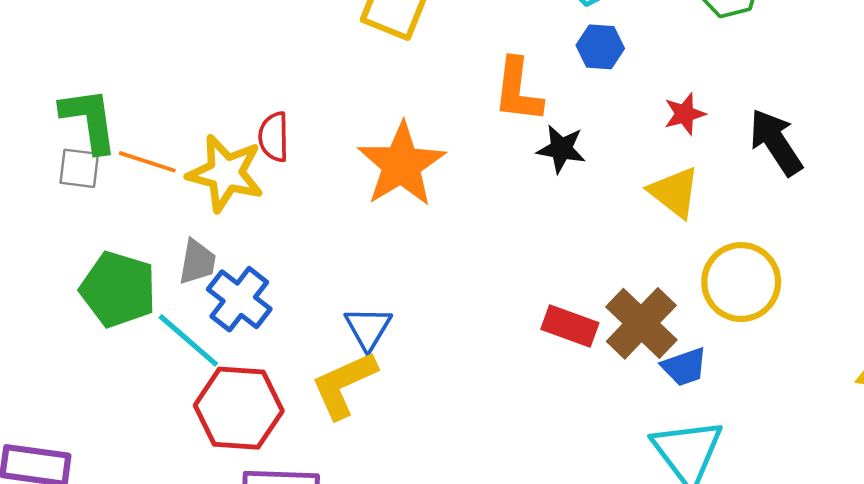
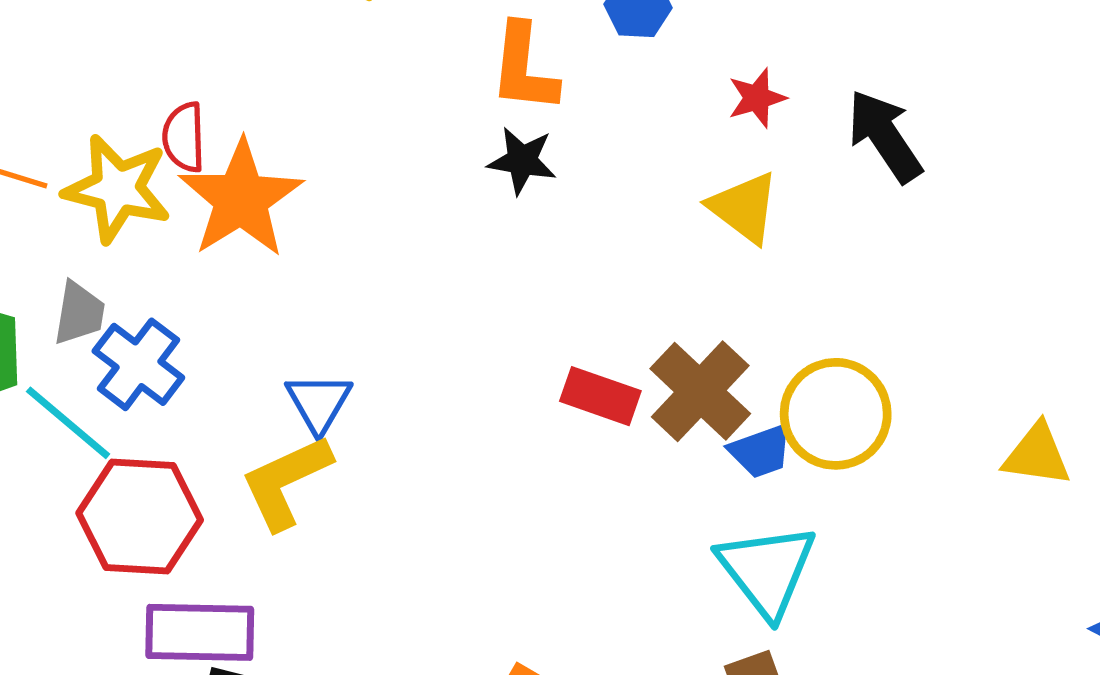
black star: (561, 149) -> (522, 161), moved
orange star: (401, 165) -> (241, 199), moved
yellow circle: (741, 282) -> (836, 414), moved

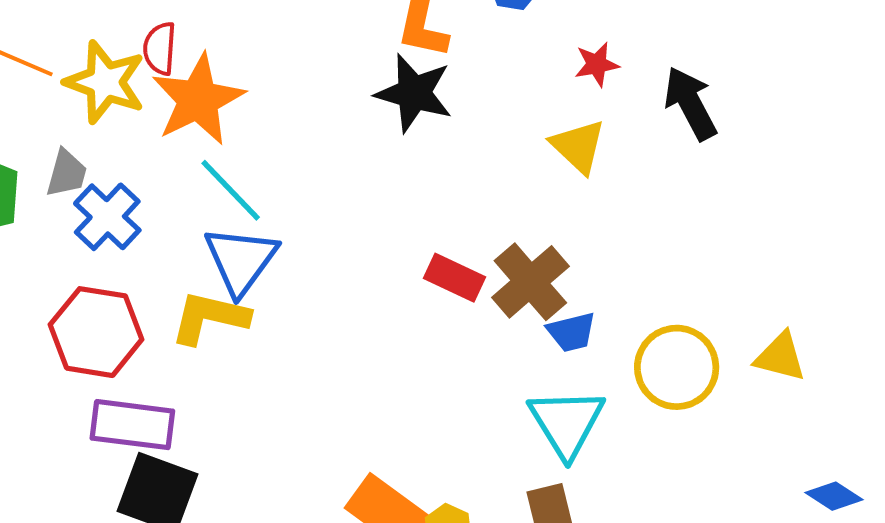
black star: (522, 161) -> (414, 93), size x1.5
blue triangle: (319, 403) -> (241, 260), size x1.5
yellow circle: (836, 414) -> (677, 367), moved
cyan line: (68, 423) -> (231, 190), moved
yellow L-shape: (286, 482) -> (210, 318), turned 32

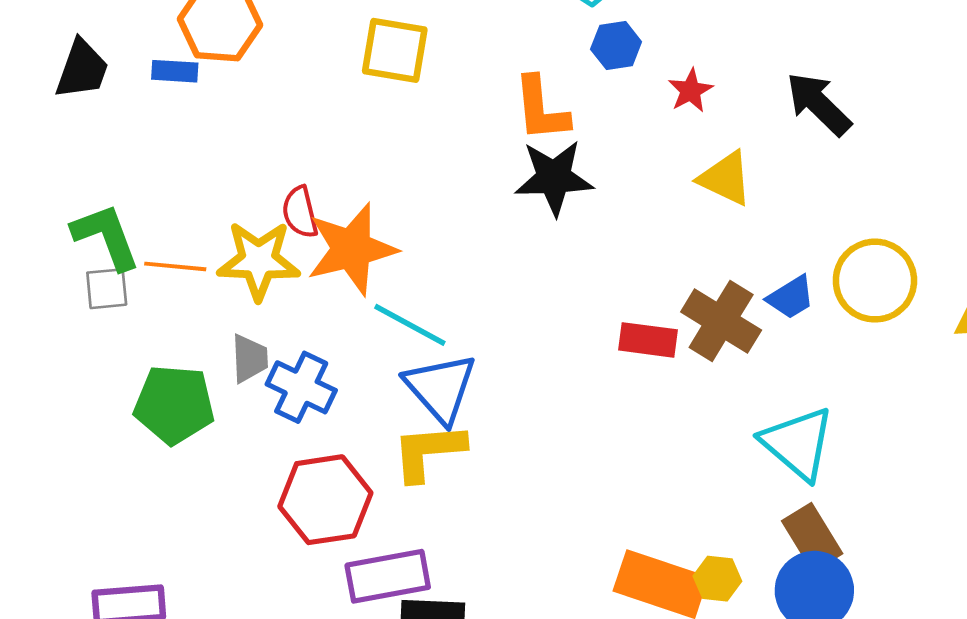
red star: (597, 64) -> (691, 91), moved
orange star: (198, 100) -> (352, 249), turned 30
blue trapezoid: (572, 332) -> (791, 297), moved
yellow circle: (677, 367) -> (875, 281), moved

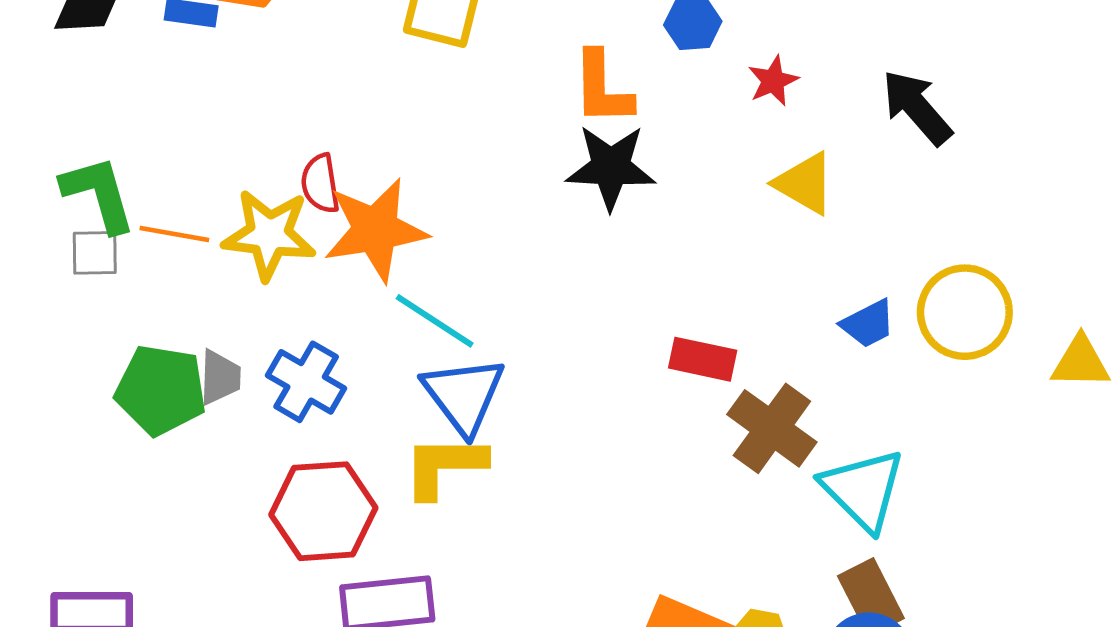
brown cross: (721, 321) -> (772, 428), moved
gray trapezoid: (250, 358) -> (220, 377), moved

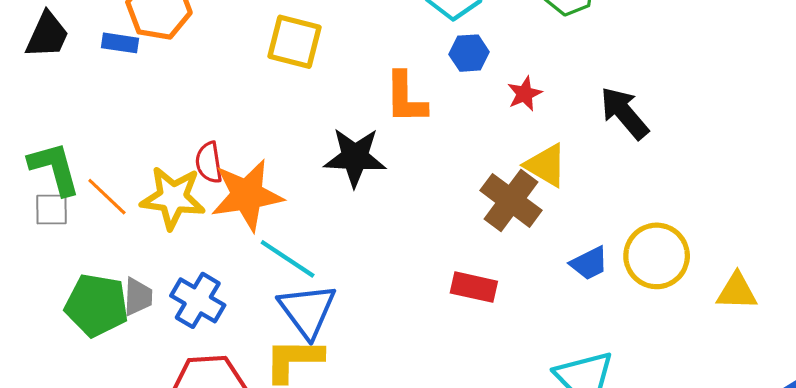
black star: (611, 167) -> (355, 157), moved
orange line: (174, 234) -> (107, 197), turned 33
brown cross: (772, 428) -> (511, 200), moved

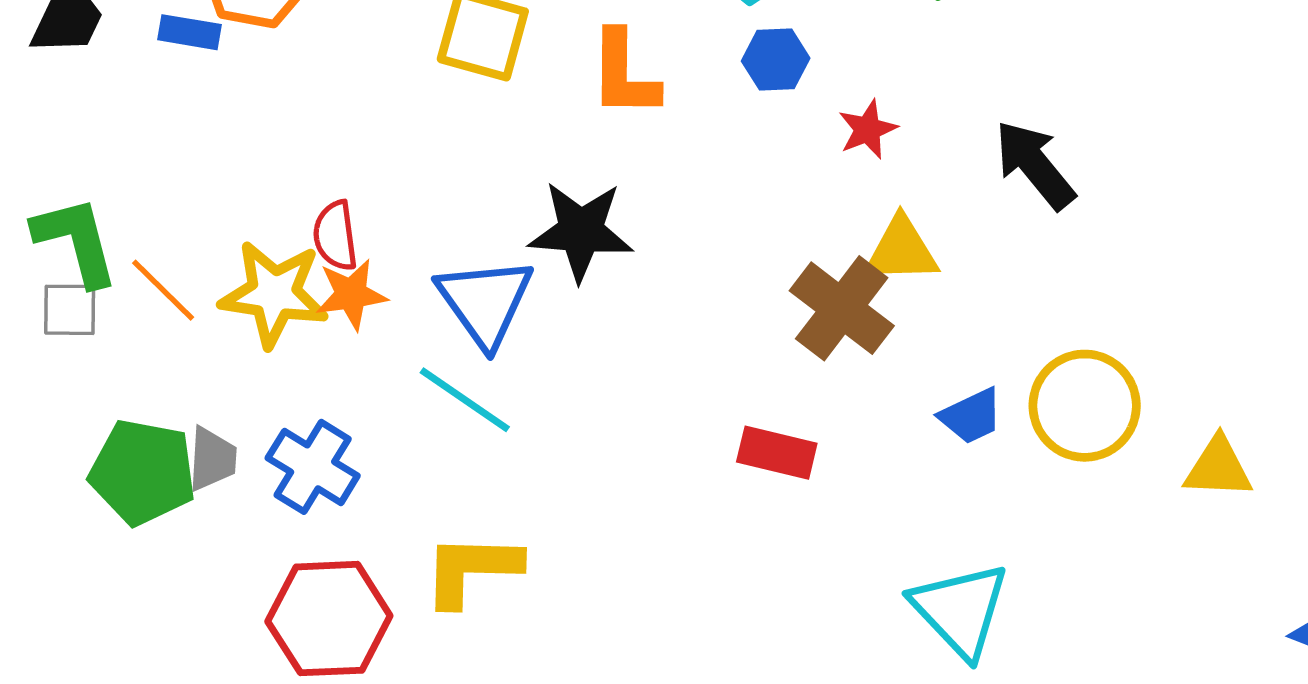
orange L-shape: (406, 98) -> (624, 74), moved
yellow triangle: (546, 165) -> (901, 250), turned -33
orange star: (247, 195) -> (351, 294), moved, size x0.6
blue triangle: (307, 311) -> (485, 302), moved

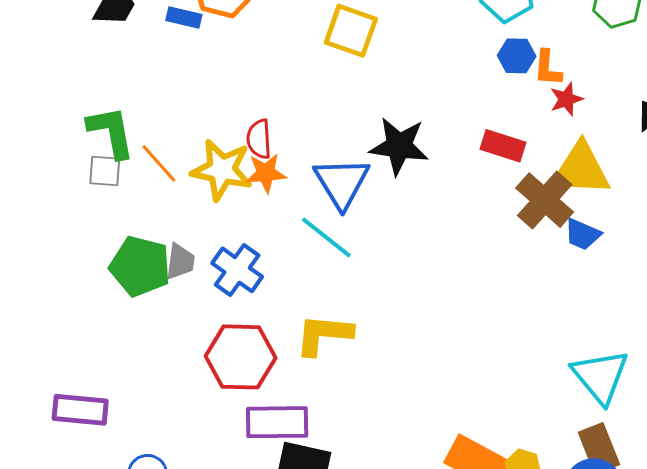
orange L-shape: (624, 74) -> (548, 68), moved, size x0.7
yellow triangle: (901, 250) -> (581, 169), size x1.4
blue trapezoid: (971, 416) -> (582, 234), moved, turned 45
red rectangle: (777, 453) -> (503, 146), moved

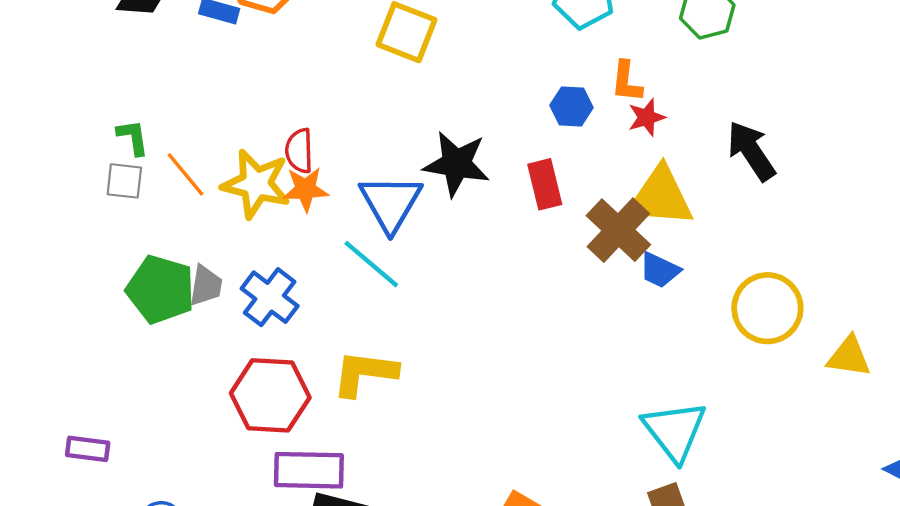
blue hexagon: (517, 56) -> (571, 106), moved
green L-shape: (111, 132) -> (133, 137), size x0.6
red rectangle: (503, 146) -> (545, 184), moved, turned 57
purple rectangle: (80, 410) -> (88, 449), size x0.7

